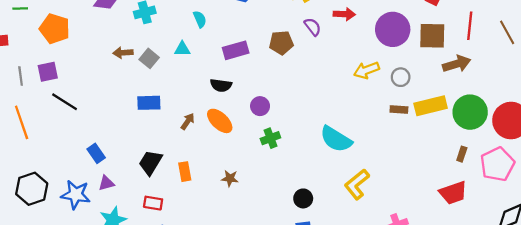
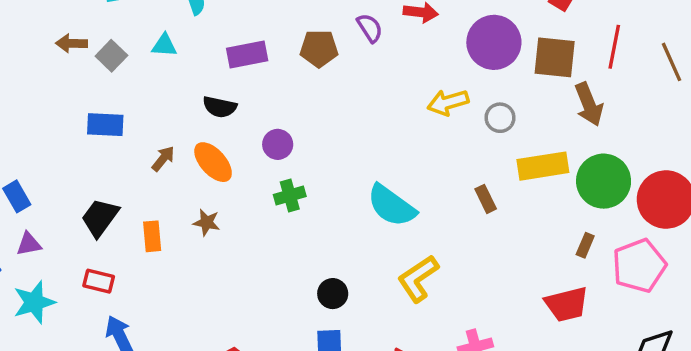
brown arrow: (457, 64) -> (589, 104), turned 80
brown rectangle: (399, 109) -> (486, 199), moved, turned 56
brown star: (230, 178) -> (207, 222), moved

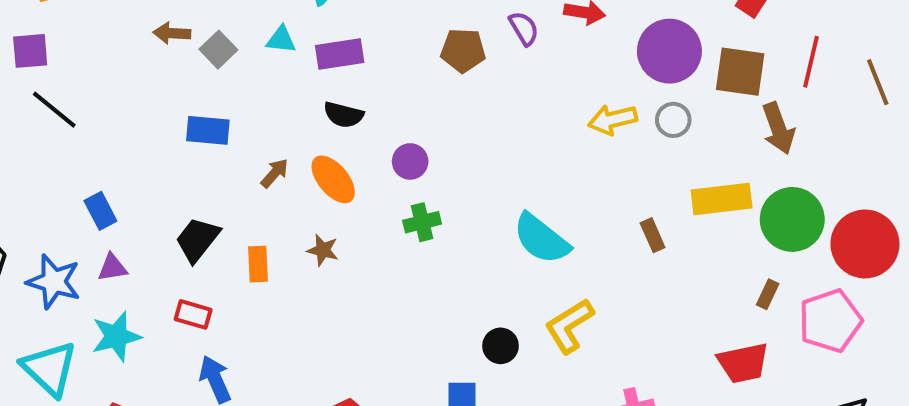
purple rectangle: (247, 54) -> (340, 54), moved
gray circle: (500, 118) -> (673, 120), moved
black circle: (333, 294) -> (501, 346), moved

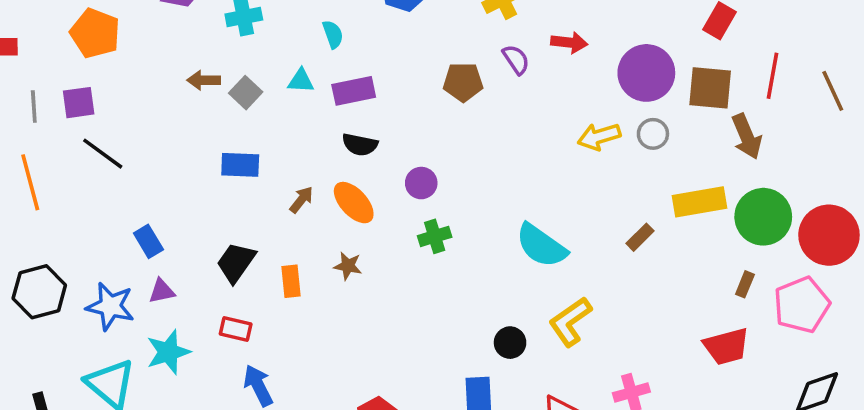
brown rectangle: (653, 235) -> (640, 237), turned 72

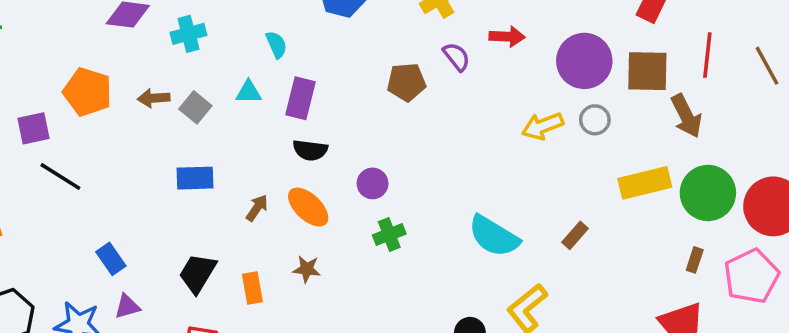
orange pentagon: (95, 33) -> (88, 92), moved
purple rectangle: (354, 91) -> (300, 98), turned -60
brown rectangle: (640, 237) -> (575, 235), moved

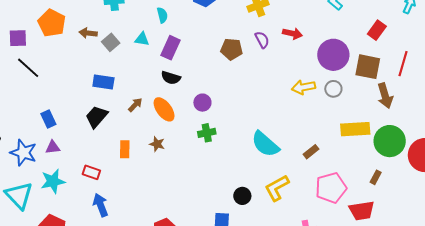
black trapezoid: (198, 273) -> (97, 117), moved
pink pentagon: (751, 276) -> (331, 188), moved

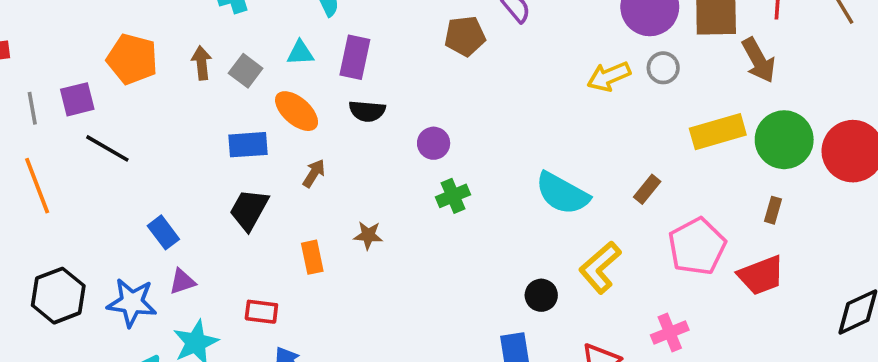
brown arrow: (88, 33) -> (202, 63), turned 90
orange ellipse: (164, 109) -> (297, 111), moved

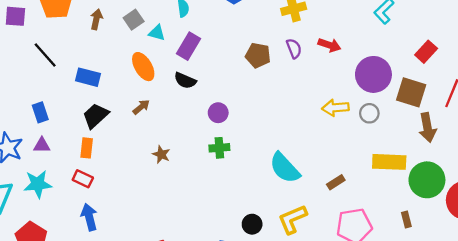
gray square: (246, 71) -> (134, 20), moved
blue rectangle: (248, 145) -> (88, 77), moved
black line: (107, 148) -> (45, 55), moved
brown rectangle: (773, 210) -> (406, 219), turned -49
orange rectangle: (312, 257) -> (87, 148), moved

